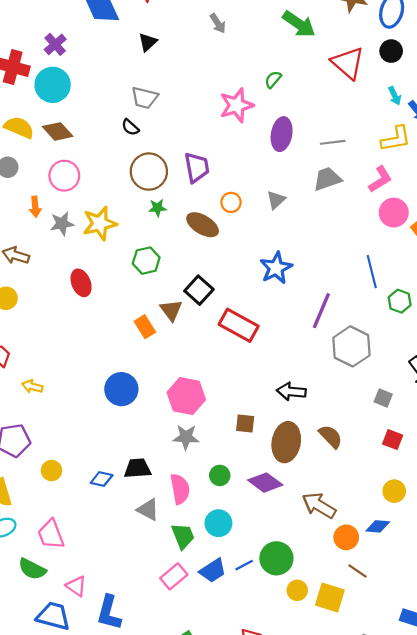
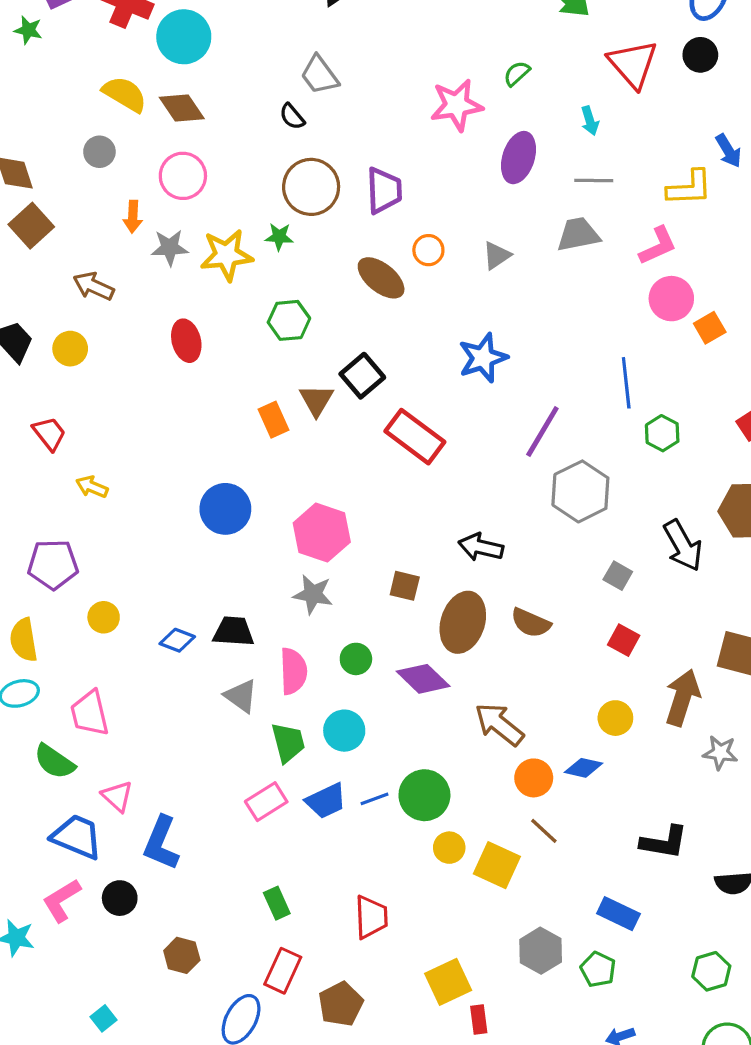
cyan arrow: (395, 96) -> (590, 121), moved
gray trapezoid: (145, 98) -> (320, 75), turned 32
green star: (157, 208) -> (279, 237), moved
brown semicircle: (331, 436) -> (531, 623), turned 150

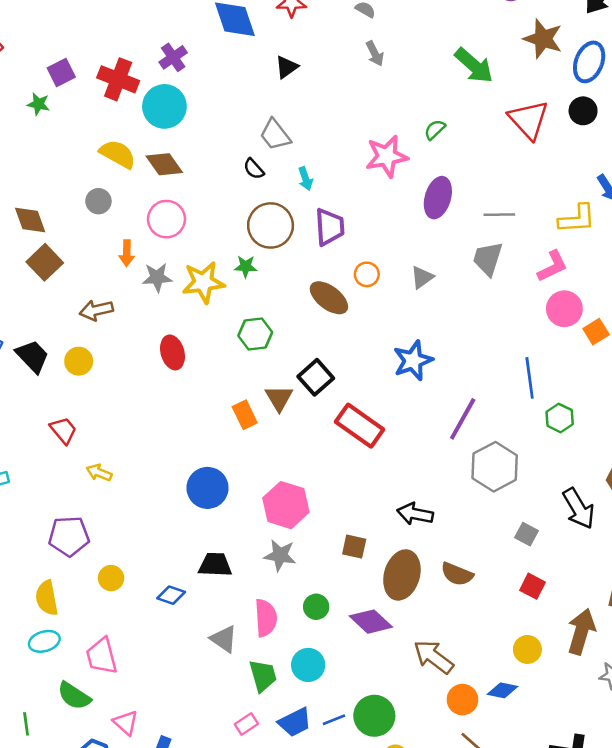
cyan arrow: (590, 121) -> (306, 179), moved
gray trapezoid: (578, 234) -> (488, 259), turned -60
brown arrow: (94, 286) -> (96, 310), turned -36
black trapezoid: (234, 631) -> (215, 565), moved
pink rectangle: (266, 802) -> (246, 724), size x0.7

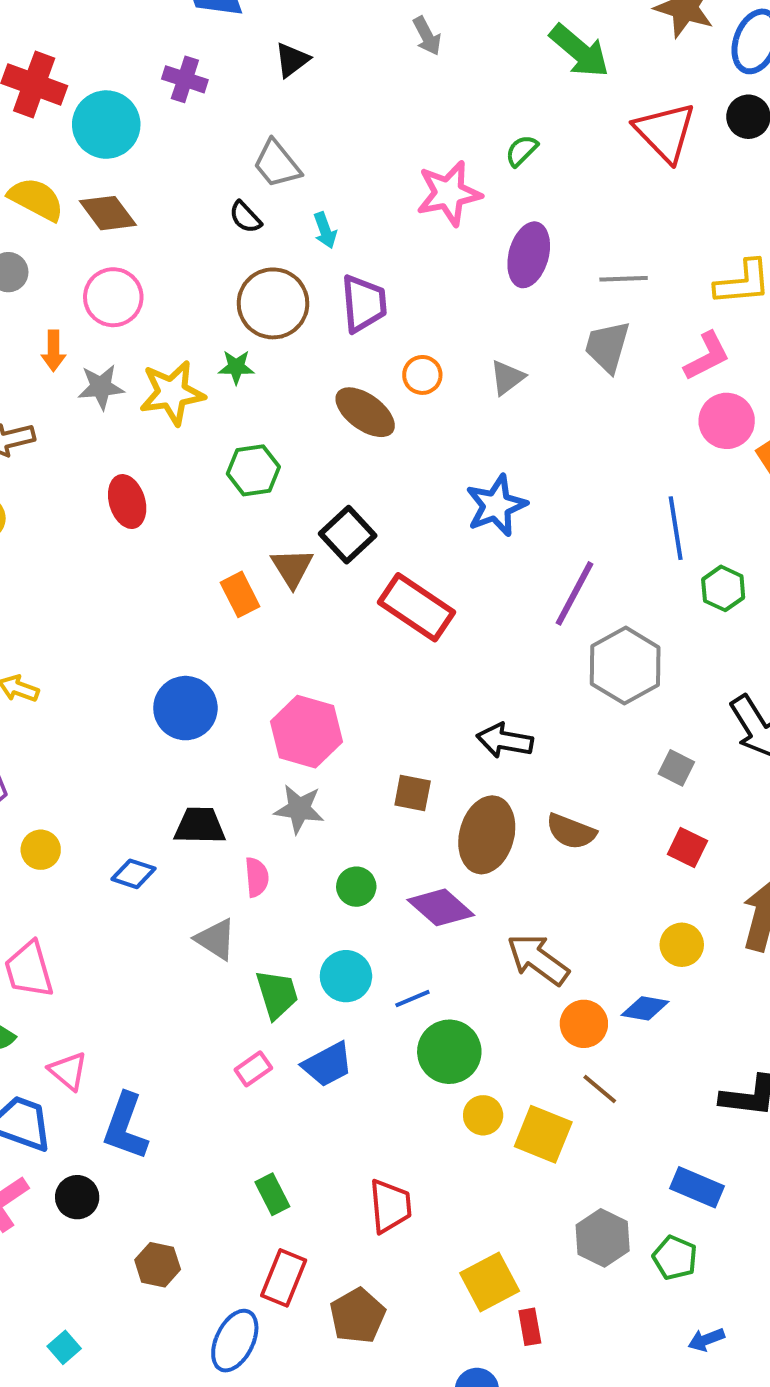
purple cross: (173, 57) -> (185, 79), moved, turned -36
pink semicircle: (266, 618) -> (257, 877), moved, size x0.7
blue line: (334, 720) -> (412, 999), moved

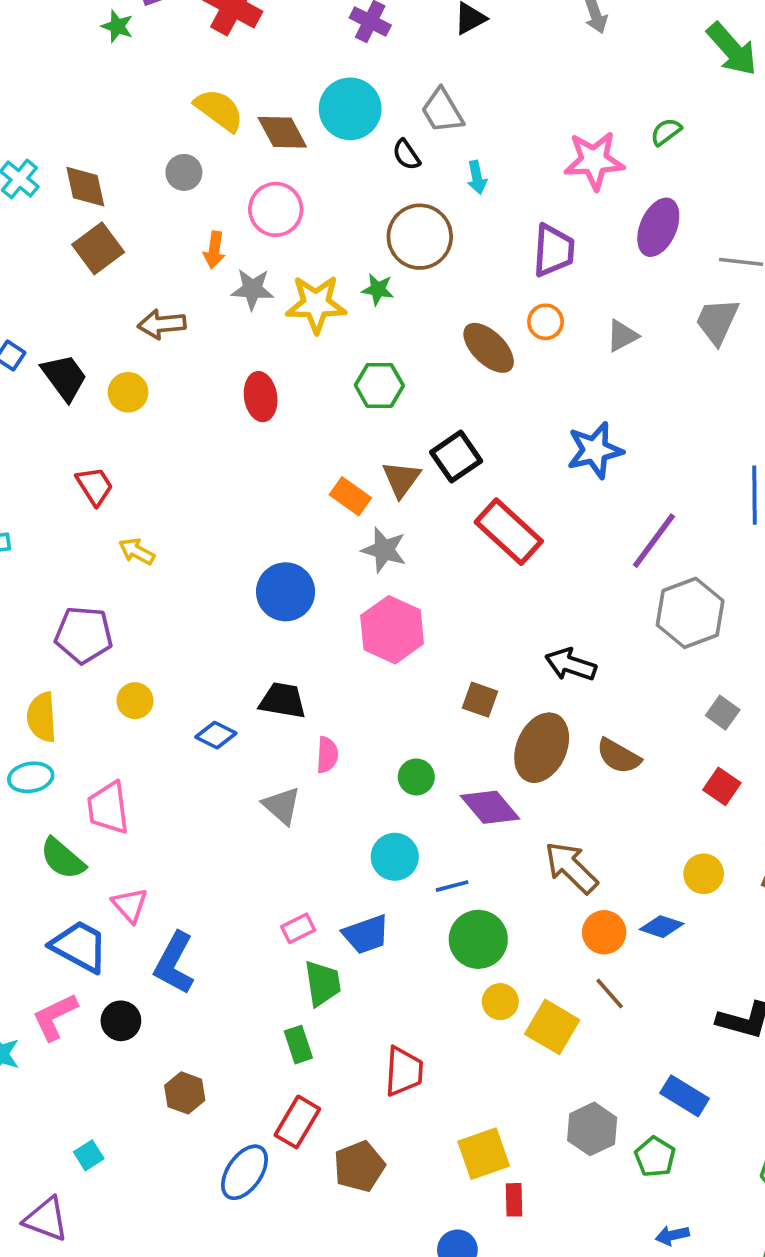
cyan circle: (106, 125) -> (350, 109), moved
purple trapezoid: (364, 304) -> (554, 250), moved
orange rectangle: (240, 594) -> (350, 496), turned -36
gray star: (299, 809) -> (384, 550), moved
green trapezoid: (277, 994) -> (322, 983), moved

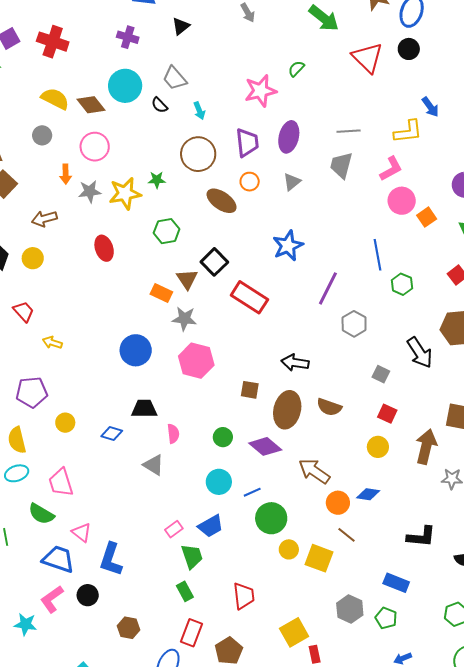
purple ellipse: (658, 227) -> (289, 137), moved
brown circle: (420, 237) -> (198, 154), moved
gray hexagon: (690, 613) -> (354, 324), size x0.7
yellow circle: (704, 874) -> (378, 447), moved

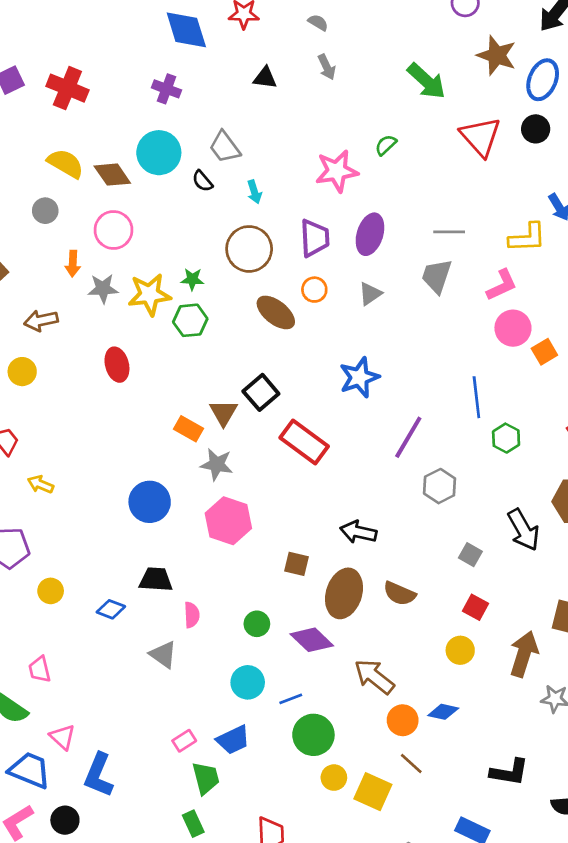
black triangle: (181, 26) -> (265, 78), moved, turned 42
green hexagon: (167, 231) -> (190, 320), moved
pink trapezoid: (61, 482) -> (40, 669), size x0.7

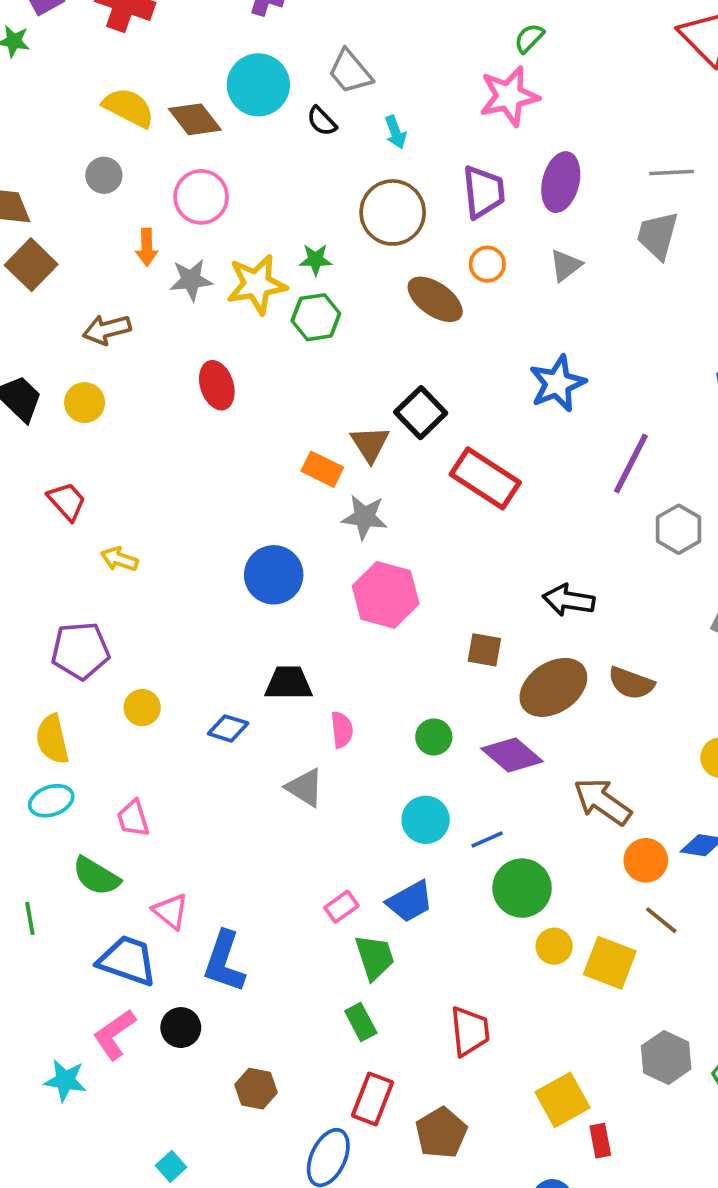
green semicircle: (386, 145) -> (529, 38), moved
brown ellipse: (344, 593) -> (553, 687), turned 42

